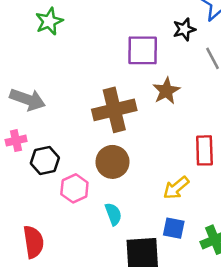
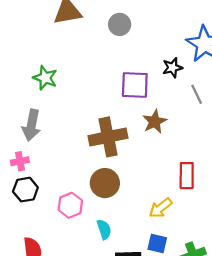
green star: (49, 21) -> (45, 78), moved, turned -30
gray arrow: (28, 100) -> (31, 125), turned 80
black hexagon: (45, 160) -> (25, 190), moved

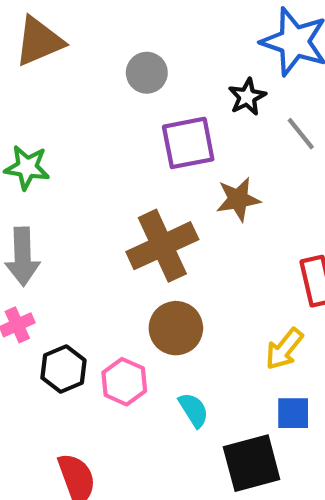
gray circle: (120, 24) -> (147, 73), moved
brown star: (155, 122) -> (238, 199), turned 30
black hexagon: (25, 190) -> (63, 369), moved

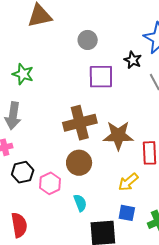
black star: (247, 97) -> (133, 60), turned -30
brown star: (238, 199) -> (118, 135), moved, size x1.4

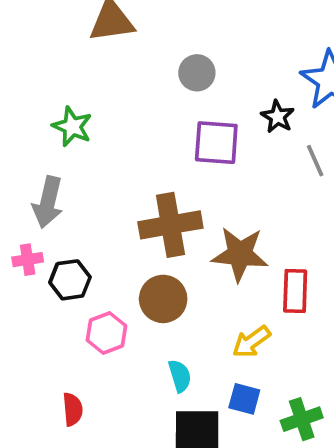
black hexagon: (23, 172) -> (70, 280), moved
cyan semicircle: (80, 203) -> (180, 376), moved
red semicircle: (19, 225) -> (73, 409), moved, size x0.7

